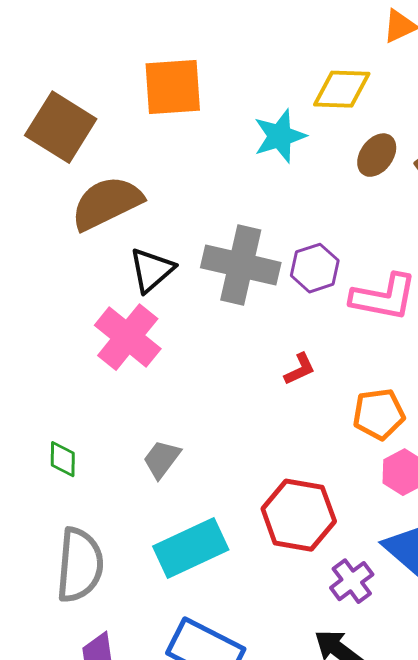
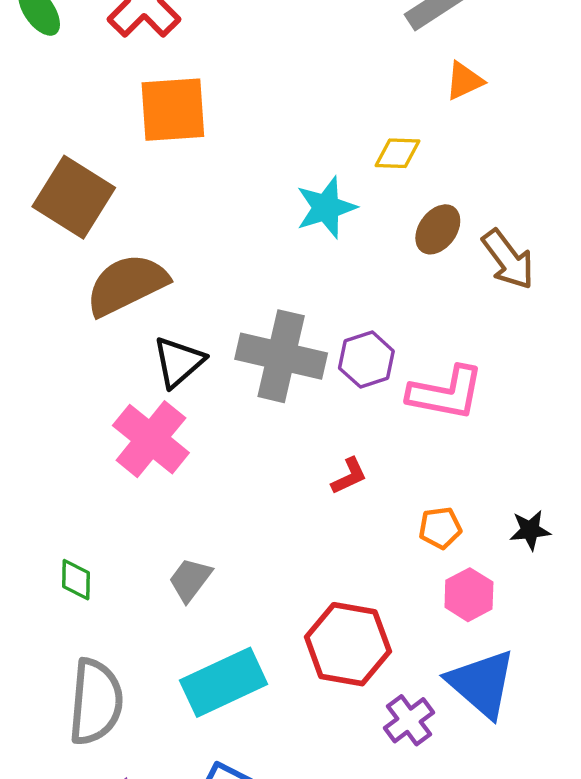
orange square: (173, 87) -> (173, 110), moved
yellow diamond: (342, 89) -> (398, 153), size x0.7
orange pentagon: (379, 414) -> (440, 528), size x0.7

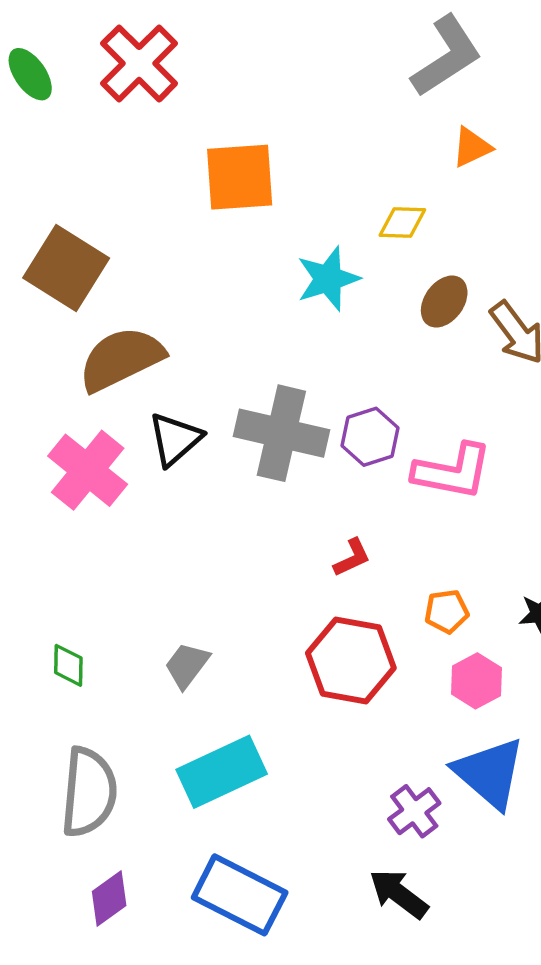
orange square: (173, 110) -> (240, 177), moved
pink cross: (151, 439) -> (88, 470), moved
red hexagon: (348, 644) -> (351, 660), moved

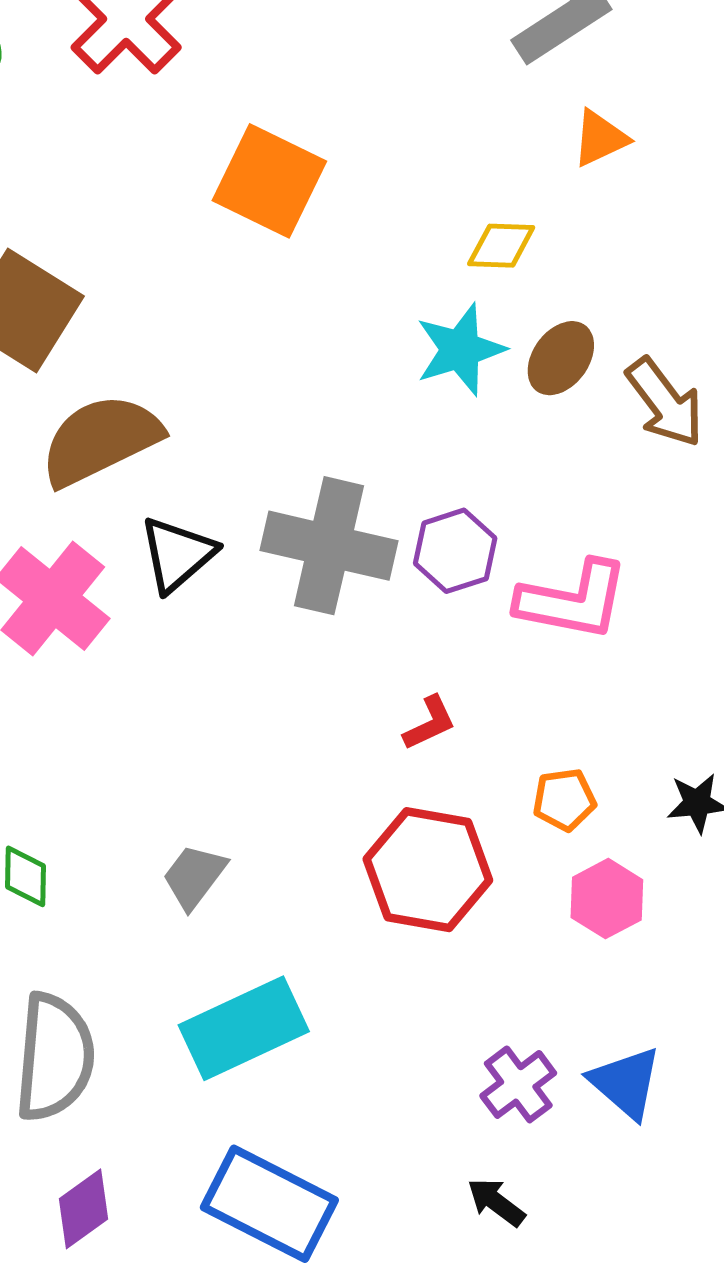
orange square: (240, 177) -> (269, 181), turned 30
cyan star: (328, 279) -> (460, 350), moved
blue triangle: (490, 773) -> (626, 1083), moved, size x0.7
black arrow: (399, 894) -> (496, 1202), size x0.7

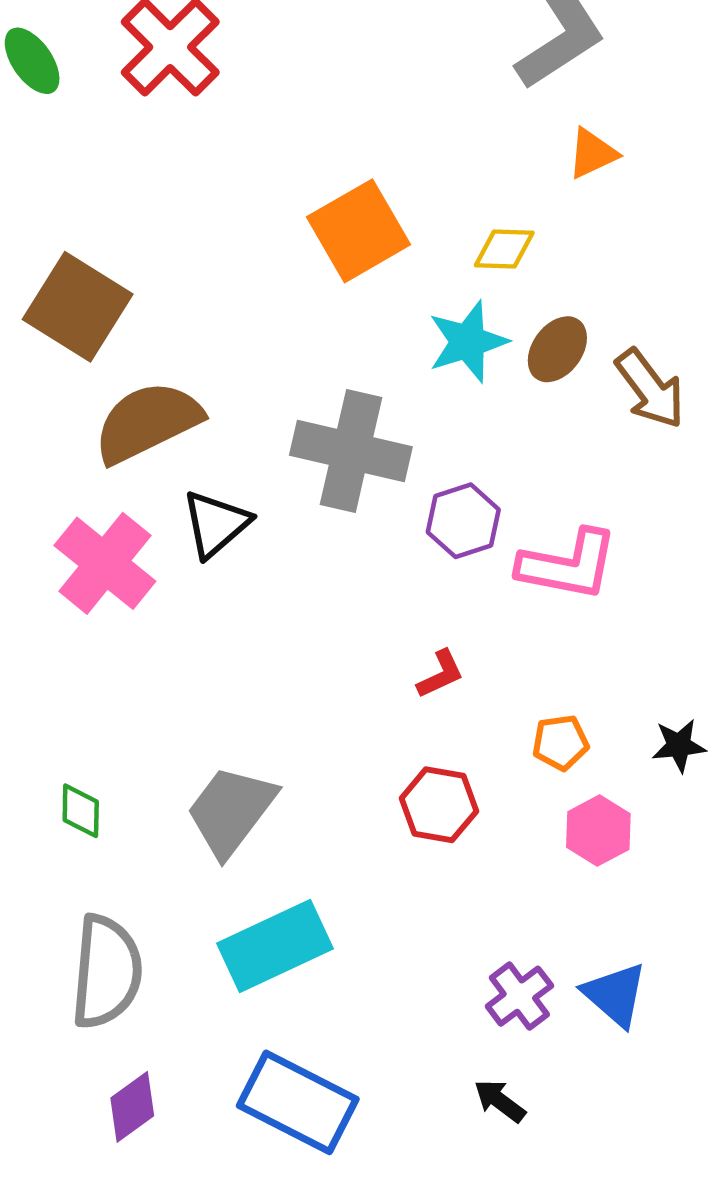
orange square: (269, 181) -> (358, 231), moved, turned 34
gray cross: (329, 546) -> (351, 451), moved
red hexagon: (428, 870) -> (439, 805), size x0.7
gray trapezoid: (194, 876) -> (231, 811), size x1.6

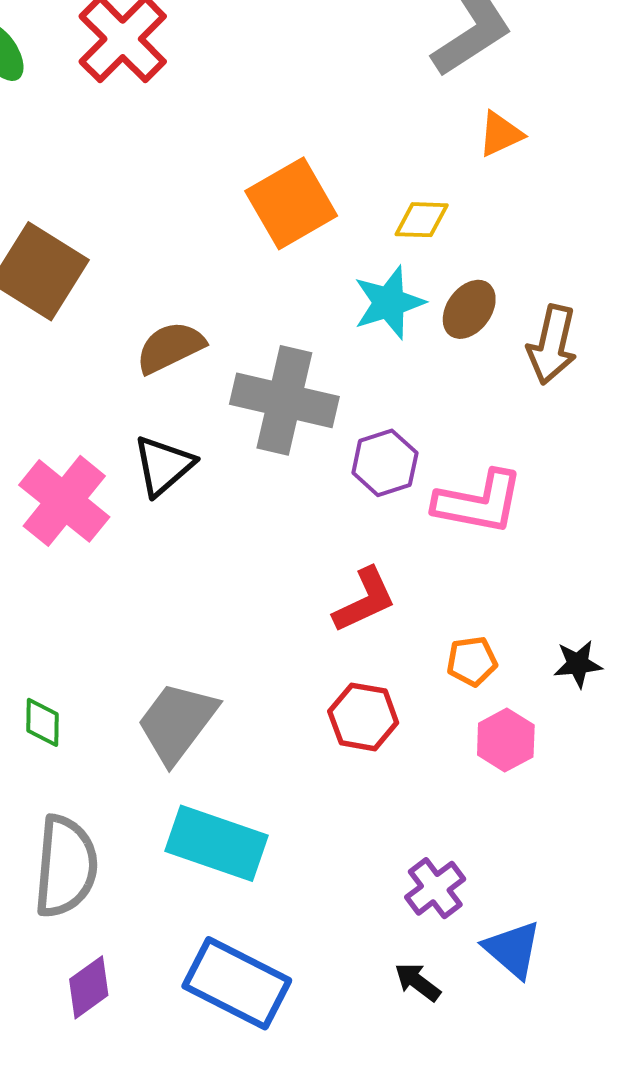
brown arrow: (650, 389) -> (552, 345), turned 50
brown semicircle: (147, 422) -> (170, 347), moved, size x0.7
red L-shape: (440, 674) -> (365, 600), size x1.5
cyan rectangle: (275, 946) -> (216, 843), turned 44
blue triangle: (615, 995) -> (513, 949), moved

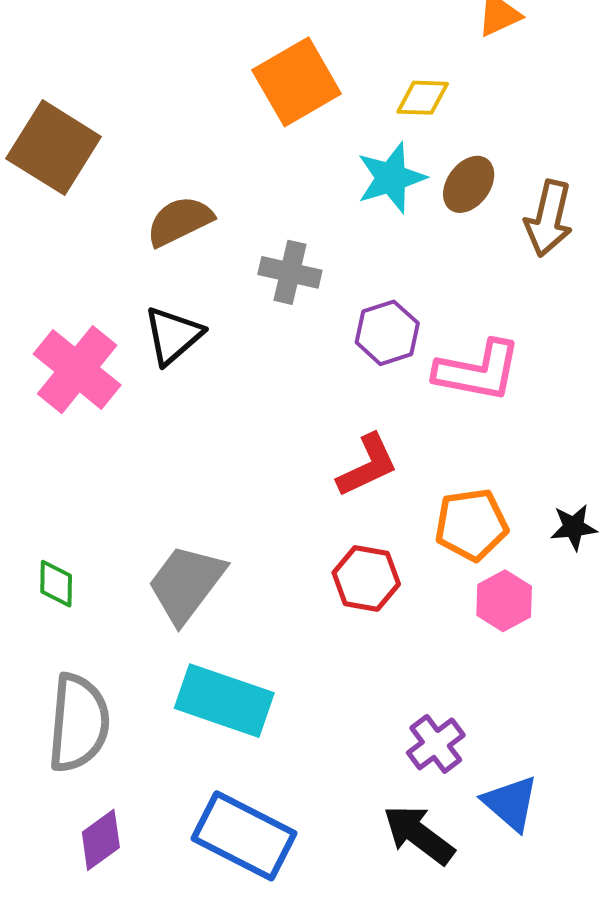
gray cross: (284, 400) -> (290, 272), size x0.6
orange pentagon: (472, 661) -> (471, 525), size x1.5
black arrow: (418, 982) -> (419, 835), size x1.6

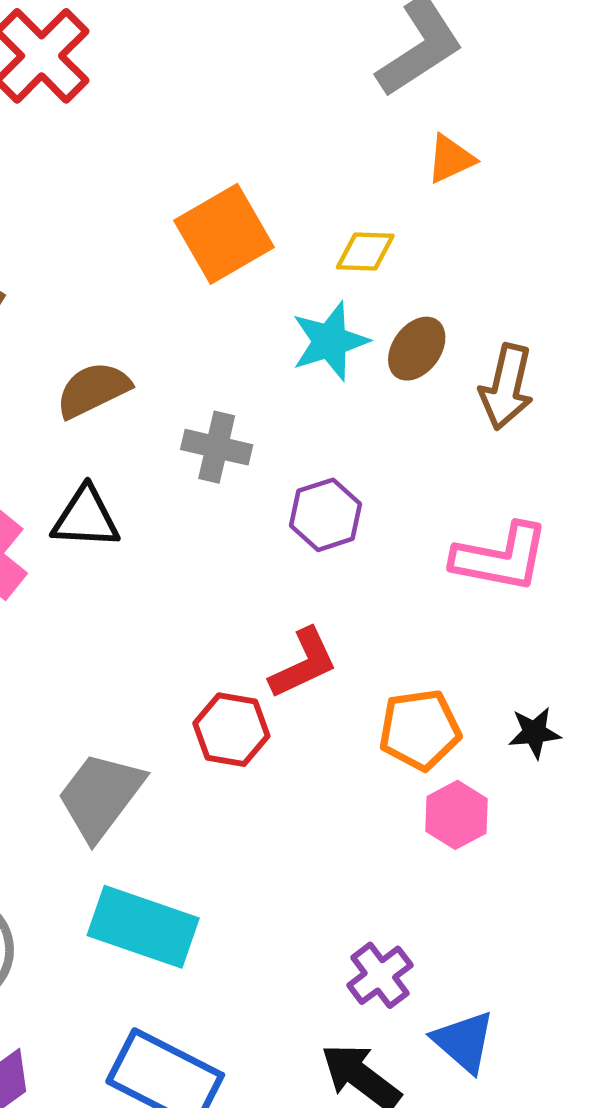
black triangle: (173, 335) -> (86, 518), turned 44
pink L-shape: (478, 371) -> (501, 558), moved
red hexagon: (366, 578) -> (231, 730), moved

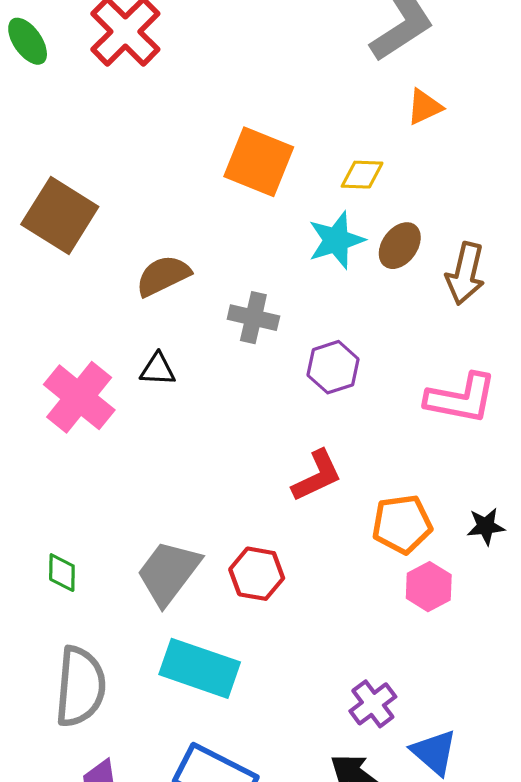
orange square: (224, 234) -> (259, 162), turned -38
black triangle: (86, 518) -> (158, 369), size x0.7
red hexagon: (231, 730) -> (257, 574), moved

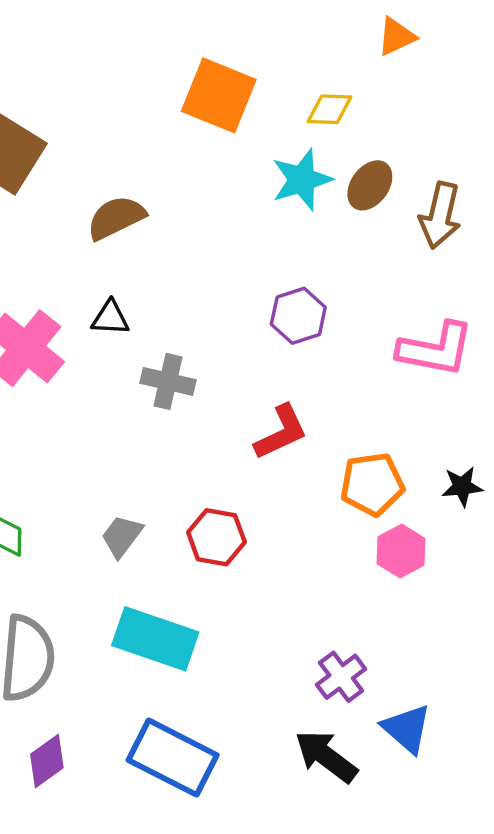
gray cross: (253, 318) -> (168, 381), moved
gray trapezoid: (168, 573) -> (122, 536), size x0.6

